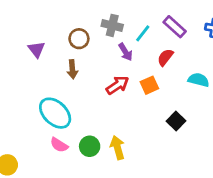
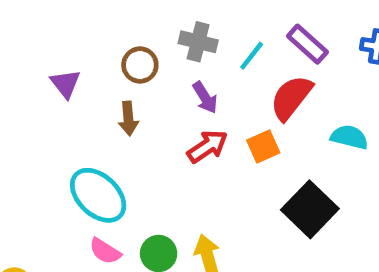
purple arrow: (125, 52) -> (205, 98), moved
red semicircle: (165, 57) -> (291, 98), size x1.5
black square: (176, 121) -> (310, 209), size x1.6

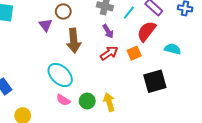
brown circle: (140, 65) -> (63, 12), moved
brown arrow: (128, 119) -> (74, 41), size x1.6
black square: (310, 209) -> (155, 81), turned 30

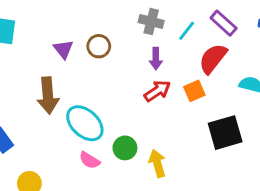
brown circle: (63, 12) -> (99, 46), moved
purple arrow: (108, 31) -> (156, 59), turned 32
brown arrow: (74, 41) -> (48, 96), moved
green circle: (87, 101) -> (125, 148), moved

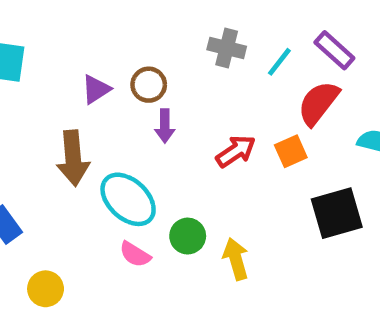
purple triangle: (63, 49) -> (96, 89), turned 35
purple arrow: (156, 59) -> (165, 126), moved

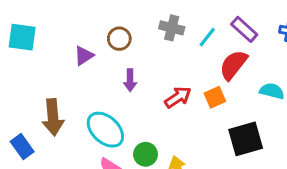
brown circle: (149, 85) -> (119, 39), moved
brown arrow: (73, 158) -> (53, 117), moved

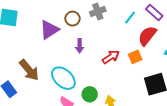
gray cross: (172, 28) -> (98, 11), moved, turned -35
purple triangle: (84, 56) -> (49, 30), size x1.5
brown arrow: (53, 117) -> (29, 70), turned -35

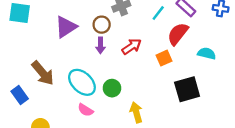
brown circle: (73, 19) -> (102, 25), moved
red arrow: (111, 57) -> (132, 47), moved
green circle: (90, 94) -> (112, 88), moved

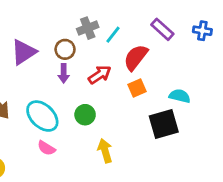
cyan line: (158, 13) -> (113, 35), moved
red semicircle: (178, 34) -> (136, 57), moved
cyan semicircle: (207, 53) -> (180, 96), moved
green circle: (112, 88) -> (85, 115), moved

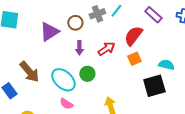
cyan line: (113, 35) -> (116, 11), moved
brown circle: (65, 49) -> (75, 23), moved
green circle: (85, 115) -> (87, 74), moved

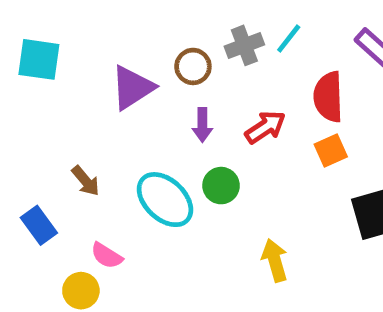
red semicircle: (133, 36) -> (328, 97), turned -40
brown arrow: (29, 72) -> (86, 181), size x0.6
pink semicircle: (66, 104) -> (107, 256), moved

